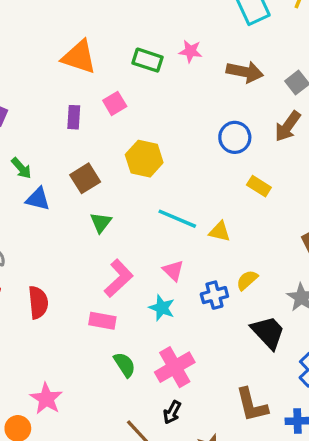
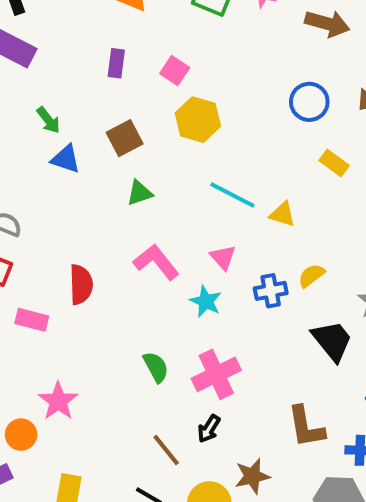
pink square: (115, 103) -> (175, 71), moved, turned -30
green triangle: (101, 223) -> (140, 193), turned 30
pink L-shape: (119, 278) -> (156, 262), turned -90
red semicircle: (38, 302) -> (81, 284), moved
pink rectangle: (102, 321) -> (32, 320), moved

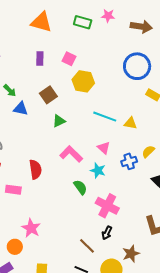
blue circle: (309, 102) -> (137, 66), size x1.4
green semicircle: (156, 367) -> (80, 187), moved
pink cross: (216, 374) -> (107, 206), turned -30

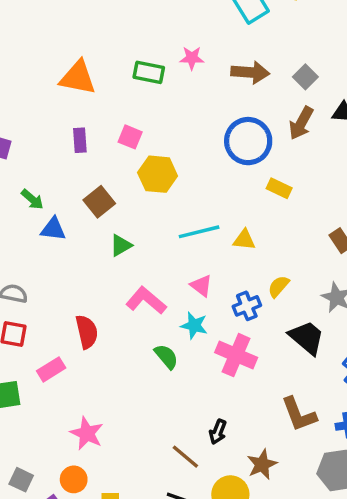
cyan line: (105, 117) -> (199, 232), turned -30
pink rectangle: (13, 190) -> (51, 369), turned -35
pink cross: (107, 206) -> (236, 355), moved
orange circle: (15, 247) -> (74, 479), moved

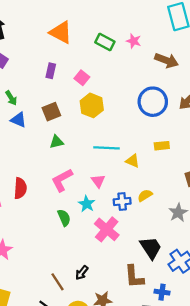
yellow rectangle: (279, 188) -> (162, 146), moved, turned -48
pink L-shape: (146, 301) -> (62, 180), turned -85
black trapezoid: (307, 338) -> (151, 248), moved

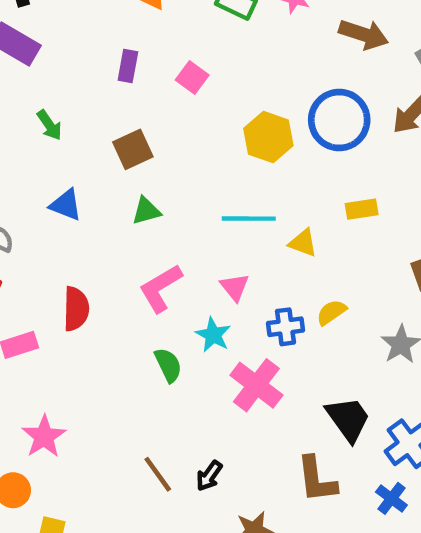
yellow hexagon: (92, 105) -> (268, 137), moved
blue triangle: (18, 120) -> (66, 205), moved
brown line: (58, 282) -> (158, 474), moved
blue cross: (162, 292) -> (391, 498), moved, turned 32

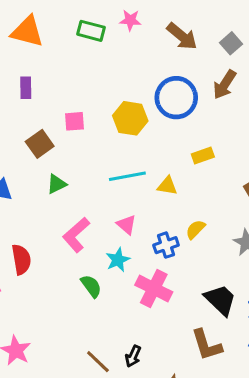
brown arrow: (364, 34) -> (182, 36), turned 32
pink square: (192, 78) -> (75, 121), moved, turned -30
cyan star: (213, 335) -> (118, 260), turned 30

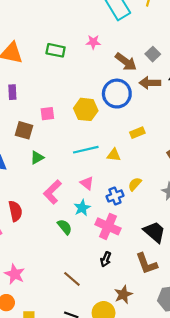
pink star: (130, 20) -> (93, 42), moved
brown arrow: (182, 36) -> (126, 62), moved
brown arrow: (225, 85) -> (150, 83), turned 60
brown square: (40, 144) -> (24, 130), turned -36
black arrow: (133, 356) -> (106, 259), moved

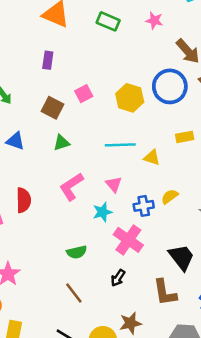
pink square: (47, 114) -> (84, 94), turned -32
green semicircle: (65, 227) -> (77, 252), moved, turned 105

